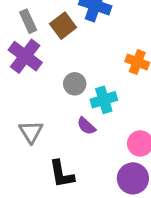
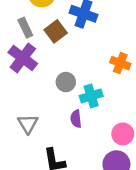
purple semicircle: (86, 126) -> (76, 119), turned 42

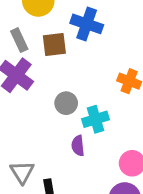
brown square: (56, 31) -> (54, 44), turned 30
gray triangle: (28, 124) -> (22, 172), moved

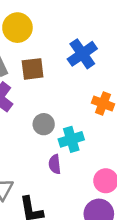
blue cross: (87, 24) -> (82, 54), moved, turned 36

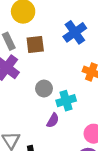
purple semicircle: (55, 164) -> (53, 120), turned -144

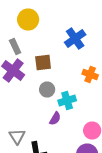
brown square: (35, 44) -> (43, 62), moved

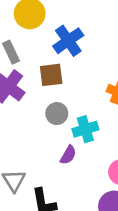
blue cross: (75, 38) -> (68, 41), moved

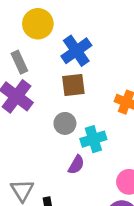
brown square: (51, 75) -> (73, 85), moved

